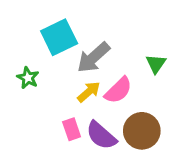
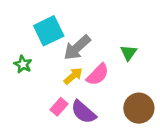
pink rectangle: (72, 129) -> (59, 107), turned 60
brown circle: (142, 131) -> (139, 108), moved

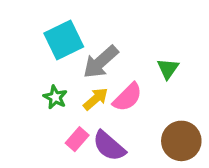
green star: (23, 64) -> (55, 97), moved

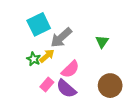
pink semicircle: (128, 97) -> (70, 69), moved
yellow arrow: (96, 99) -> (47, 56), moved

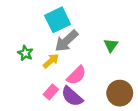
cyan square: (39, 24) -> (58, 20), moved
green star: (34, 59) -> (25, 53), moved

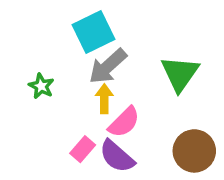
green triangle: (111, 45) -> (180, 74), size x1.6
yellow arrow: (51, 61) -> (104, 99), moved, turned -49

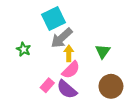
green triangle: (180, 74) -> (103, 51), moved, size x0.7
yellow arrow: (104, 99) -> (69, 53), moved

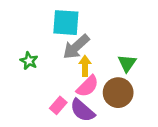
cyan square: (53, 18) -> (66, 23), turned 30
brown circle: (111, 86) -> (118, 93), moved

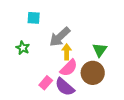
cyan square: (66, 23) -> (34, 18), moved, size x0.6

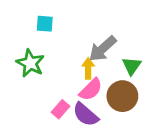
gray arrow: (60, 37) -> (103, 49), moved
green star: (23, 48) -> (30, 63), size x1.5

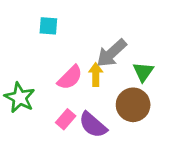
green star: (30, 63) -> (20, 98), moved
pink semicircle: (91, 89) -> (70, 78), moved

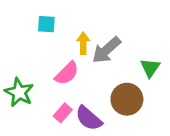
green triangle: (143, 72) -> (150, 68), moved
yellow arrow: (96, 75) -> (83, 43), moved

